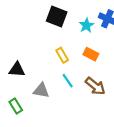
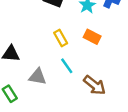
brown arrow: (95, 86) -> (95, 85), moved

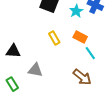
cyan line: (67, 66) -> (90, 53), moved

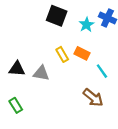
orange rectangle: (80, 37) -> (82, 53), moved
gray triangle: (35, 70) -> (41, 73), moved

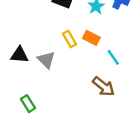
gray triangle: (41, 73) -> (46, 60), turned 35
green rectangle: (16, 105) -> (28, 104), moved

